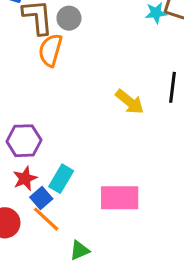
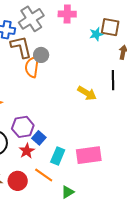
gray circle: (69, 18) -> (41, 55), moved
cyan rectangle: (61, 179) -> (58, 156), moved
blue square: (41, 198) -> (39, 138), moved

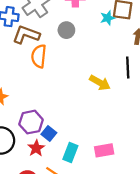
brown L-shape: (21, 47) -> (26, 35), turned -55
gray circle: (41, 55) -> (66, 30), moved
pink rectangle: (89, 155) -> (104, 150), size x0.7

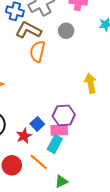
yellow arrow: (100, 83) -> (90, 83), turned -138
purple hexagon: (31, 122) -> (64, 115), moved
pink rectangle: (104, 150) -> (59, 130), moved

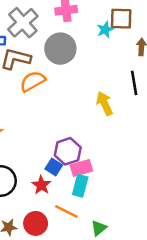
gray circle: (66, 31) -> (60, 49), size x1.6
orange semicircle: (37, 51) -> (33, 81), turned 60
purple hexagon: (64, 115) -> (68, 151), moved

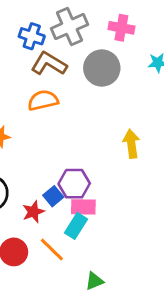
orange semicircle: (33, 81) -> (43, 100), moved
green triangle: (99, 228) -> (94, 281), moved

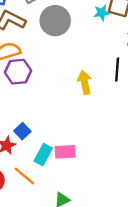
purple hexagon: (74, 184) -> (18, 72), moved
pink rectangle: (83, 207) -> (65, 152), moved

